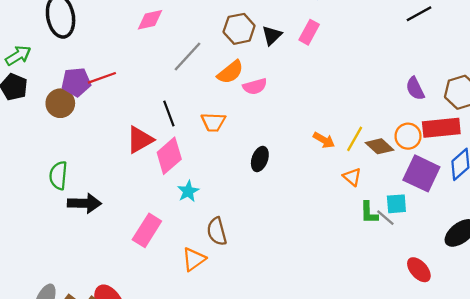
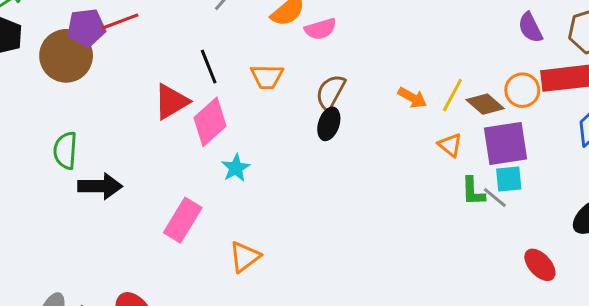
brown circle: (60, 103) -> (66, 56), size x1.4
purple square: (421, 173) -> (506, 143), moved, turned -33
brown semicircle: (217, 231) -> (331, 92), moved, turned 44

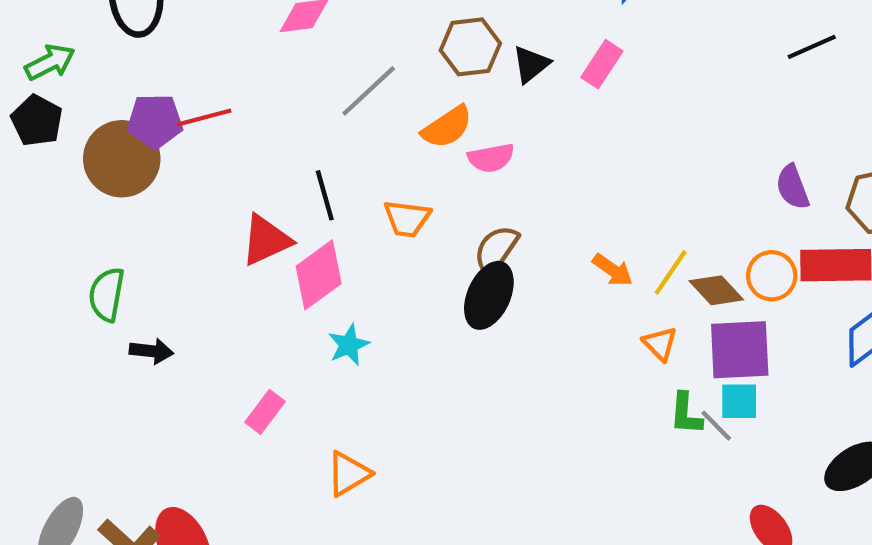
black ellipse: (329, 124) -> (489, 295), size x1.4
black arrow: (100, 186) -> (151, 351), size x0.7
pink rectangle: (183, 220) -> (265, 412), size x0.7

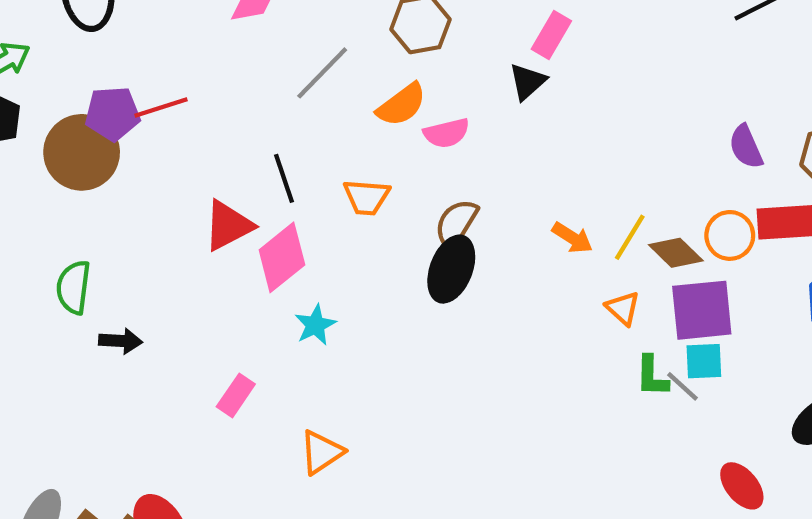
black triangle: (531, 64) -> (527, 82), moved

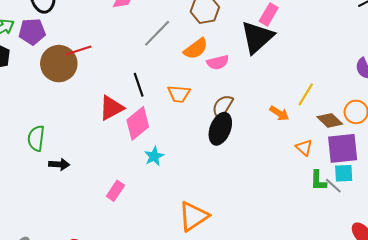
black triangle: (527, 82) -> (257, 37), size x1.8
purple pentagon: (112, 114) -> (32, 32), moved
brown circle: (82, 152) -> (59, 64), moved
yellow line: (630, 237) -> (306, 94), moved
orange triangle: (321, 452) -> (194, 216), moved, size x1.4

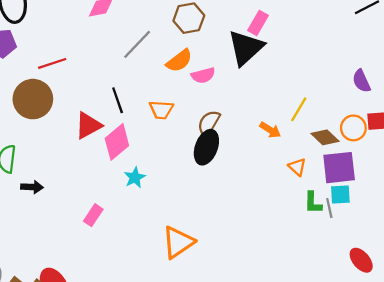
brown circle: (59, 64) -> (33, 99), moved
gray line: (333, 186) -> (329, 208), turned 36

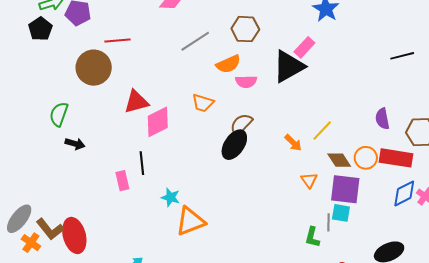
black line: (118, 100) -> (142, 163), moved
cyan star: (135, 177) -> (170, 197), moved, turned 30
green L-shape: (313, 203) -> (312, 237), moved
pink rectangle: (93, 215) -> (122, 181), turned -60

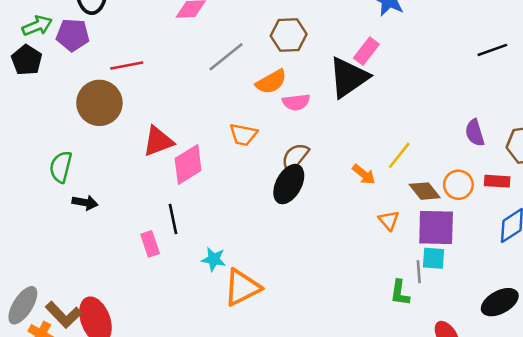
red rectangle: (396, 158) -> (497, 181), size x0.6

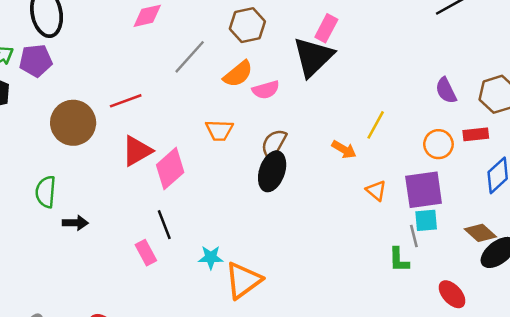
red line: (127, 65) -> (126, 101), moved
brown diamond: (425, 191) -> (480, 233), moved

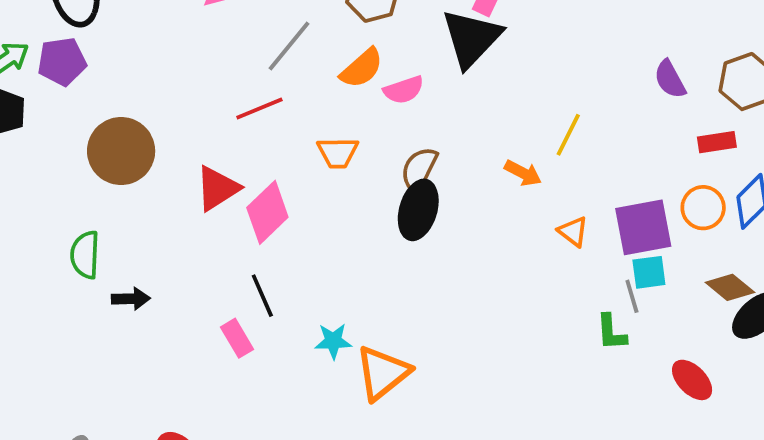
red line: (126, 101) -> (259, 108), moved
orange circle: (438, 144) -> (703, 208), moved

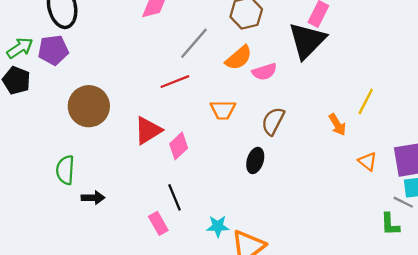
orange arrow: (523, 173) -> (337, 125), turned 30
black ellipse: (418, 210) -> (255, 160), moved, size x0.7
pink diamond: (267, 212) -> (179, 146), size x0.7
gray line: (632, 296) -> (403, 202), turned -48

